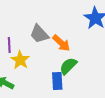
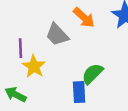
orange arrow: (61, 43) -> (84, 18), moved

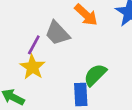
purple line: (20, 48) -> (34, 45), moved, turned 30

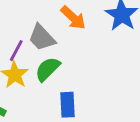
green semicircle: (95, 75) -> (48, 69), moved

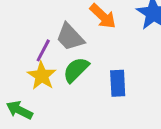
blue rectangle: (68, 105) -> (118, 83), moved

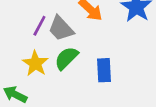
purple line: (43, 50) -> (39, 26), moved

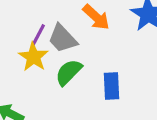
yellow star: (35, 63) -> (33, 57), moved

